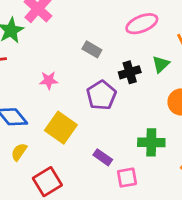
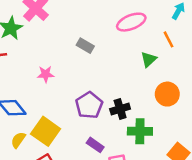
black cross: (130, 72) -> (120, 109), moved
purple pentagon: (101, 95) -> (89, 105), moved
yellow square: (61, 128) -> (46, 131), moved

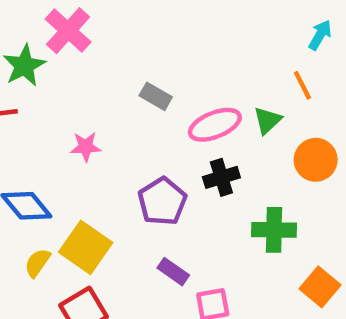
pink ellipse: (131, 22) -> (215, 125), moved
orange circle: (167, 94) -> (316, 160), moved
black cross: (120, 109) -> (221, 177), moved
green cross: (140, 131) -> (274, 230), moved

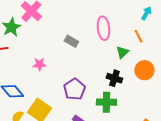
pink ellipse: (215, 125) -> (103, 28), moved, turned -75
black cross: (221, 177) -> (114, 78), moved, turned 35
green cross: (274, 230) -> (106, 102), moved

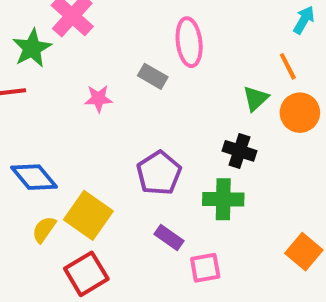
pink ellipse: (103, 28) -> (189, 42), moved
pink star: (39, 64) -> (98, 99), moved
orange circle: (144, 70) -> (300, 113), moved

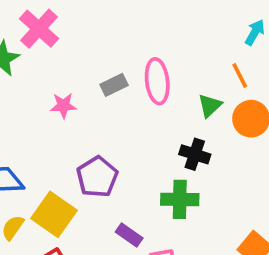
pink ellipse: (189, 42) -> (157, 81), moved
gray rectangle: (153, 76) -> (114, 85), turned -56
purple pentagon: (159, 173) -> (97, 177), moved

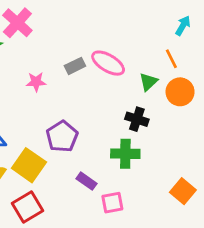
pink ellipse: (157, 81) -> (108, 63), turned -52

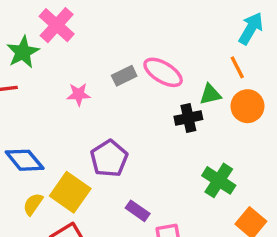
cyan arrow: (183, 26) -> (251, 28), size x1.4
green triangle: (148, 82) -> (210, 94), turned 30
black cross: (137, 119) -> (188, 118), moved, turned -30
green cross: (125, 154) -> (219, 180), moved, turned 32

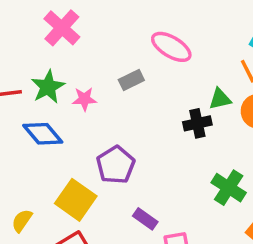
green star: (23, 52) -> (48, 87), moved
pink ellipse: (163, 72) -> (171, 47), moved
blue diamond: (25, 160) -> (43, 134), moved
yellow semicircle: (33, 204) -> (22, 221), moved

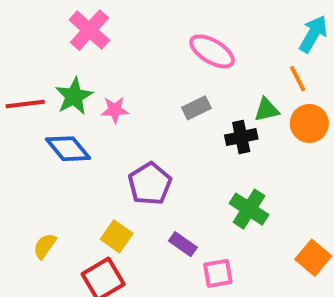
gray rectangle: (131, 80) -> (196, 108), moved
green cross: (229, 188) -> (249, 209), moved
yellow square: (76, 200) -> (117, 236), moved, size x0.7

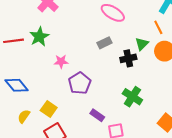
pink star: (115, 110) -> (61, 61), moved
green triangle: (267, 110) -> (142, 44), turned -32
blue diamond: (68, 149) -> (17, 85), moved
yellow square: (117, 236) -> (49, 109), moved

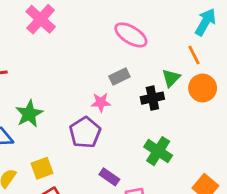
green star: (39, 37) -> (29, 114), moved
pink star: (61, 61) -> (101, 102), moved
yellow square: (49, 109) -> (42, 168), turned 35

